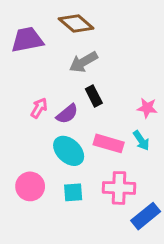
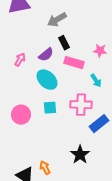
pink arrow: (39, 108) -> (20, 60), moved
cyan arrow: (141, 141) -> (96, 81), moved
pink rectangle: (109, 143) -> (74, 63), moved
pink circle: (30, 186) -> (21, 115), moved

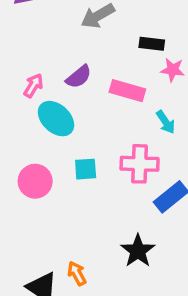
black rectangle: (64, 43) -> (152, 44), moved, turned -56
cyan ellipse: (47, 80) -> (56, 119), moved

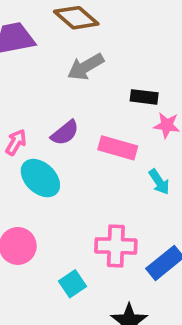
pink cross: (140, 164) -> (116, 246), moved
cyan square: (86, 169) -> (72, 284), moved, turned -30

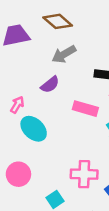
purple semicircle: (65, 133) -> (50, 85), moved

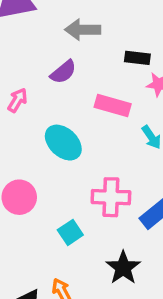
gray arrow: (64, 54) -> (83, 30), turned 30
cyan ellipse: (34, 129) -> (63, 143), moved

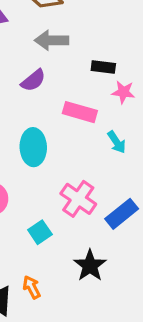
cyan ellipse: (63, 143) -> (33, 147), turned 45
pink cross: (111, 197) -> (78, 199), turned 33

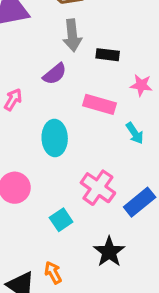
gray arrow: (52, 40) -> (72, 35), turned -96
black rectangle: (103, 67) -> (108, 55), moved

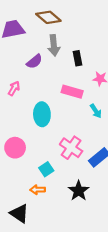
black rectangle: (108, 55) -> (77, 58), turned 72
purple semicircle: (55, 74) -> (34, 62), moved
orange arrow: (53, 273) -> (38, 190), moved, turned -64

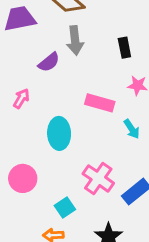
black rectangle: (77, 58) -> (124, 48), moved

